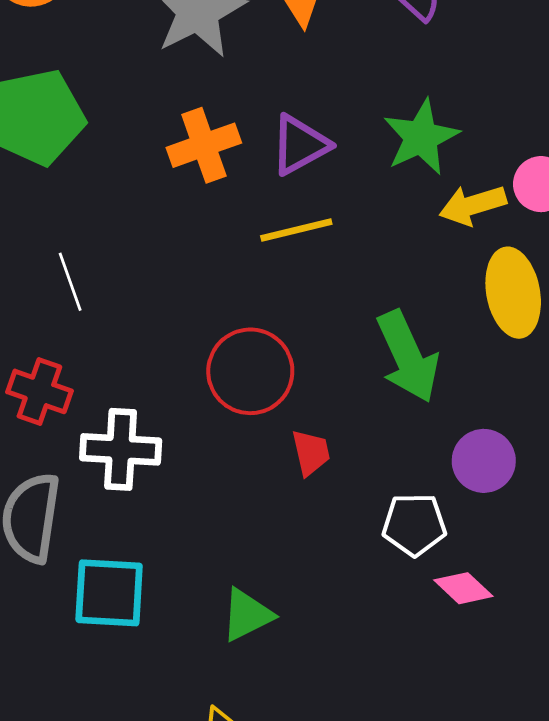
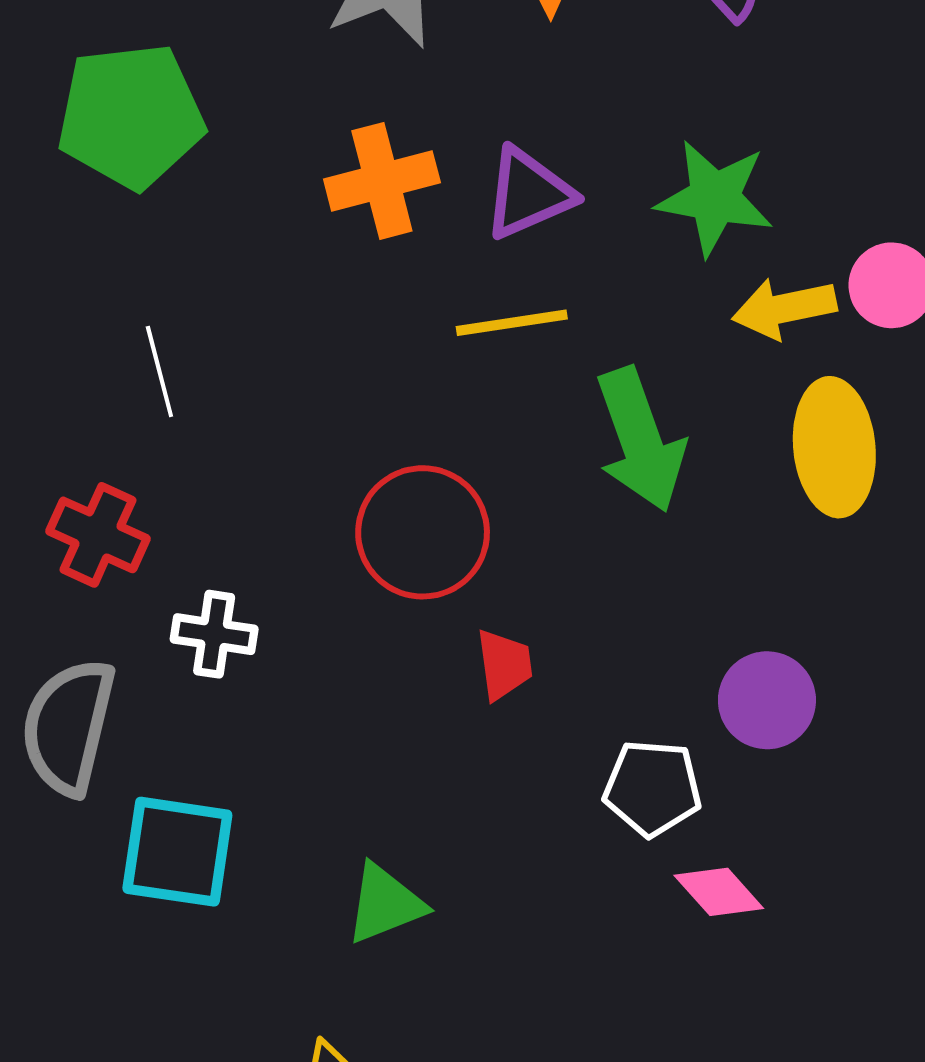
green star: (421, 137) -> (715, 198), turned 30
green arrow: (408, 357) -> (640, 440), moved
white cross: (121, 449) -> (214, 634), size x0.7

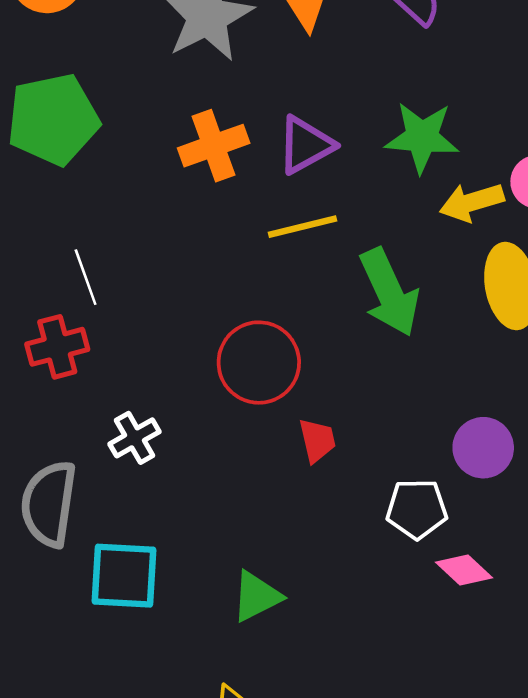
red cross: (98, 535) -> (57, 347), moved, turned -34
white cross: (214, 634) -> (135, 438), turned -33

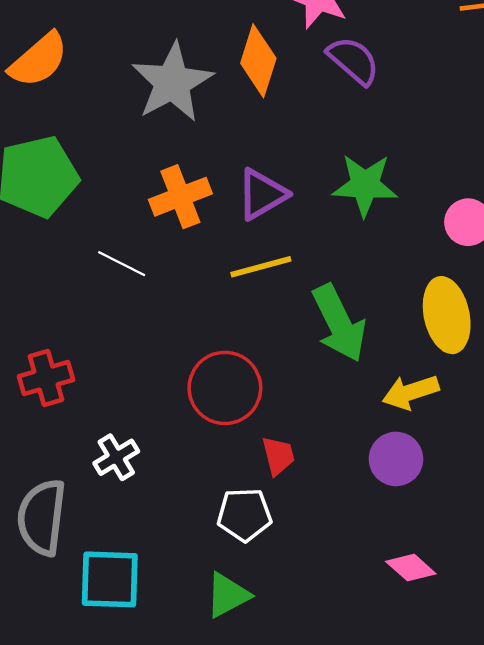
yellow arrow: (472, 202) -> (411, 392), moved
white line: (86, 277) -> (122, 264), moved, turned -42
purple circle: (483, 448) -> (396, 459), moved
white pentagon: (417, 509) -> (244, 515), moved

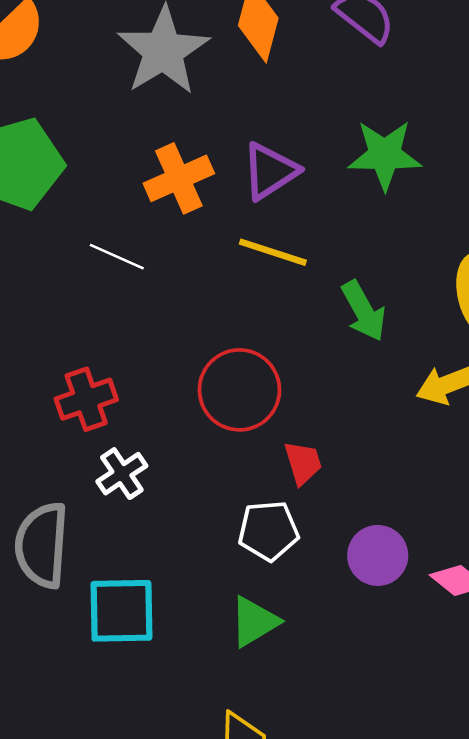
yellow line: (261, 267) -> (273, 252), turned 36
green arrow: (339, 323) -> (364, 311), size x0.7
red cross: (46, 378) -> (86, 399), moved
purple circle: (396, 459) -> (378, 555), moved

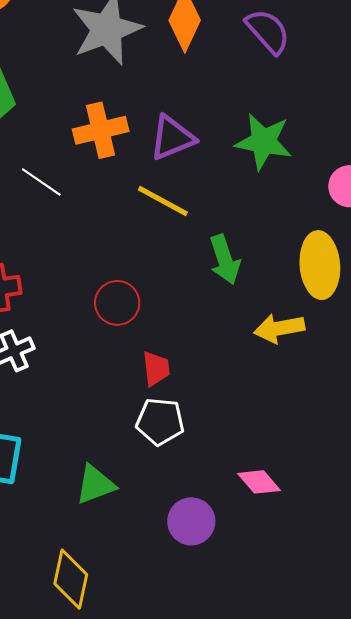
red circle: (239, 390) -> (117, 303), size x0.7
white pentagon: (268, 531) -> (160, 422), moved
purple circle: (378, 555) -> (191, 521), moved

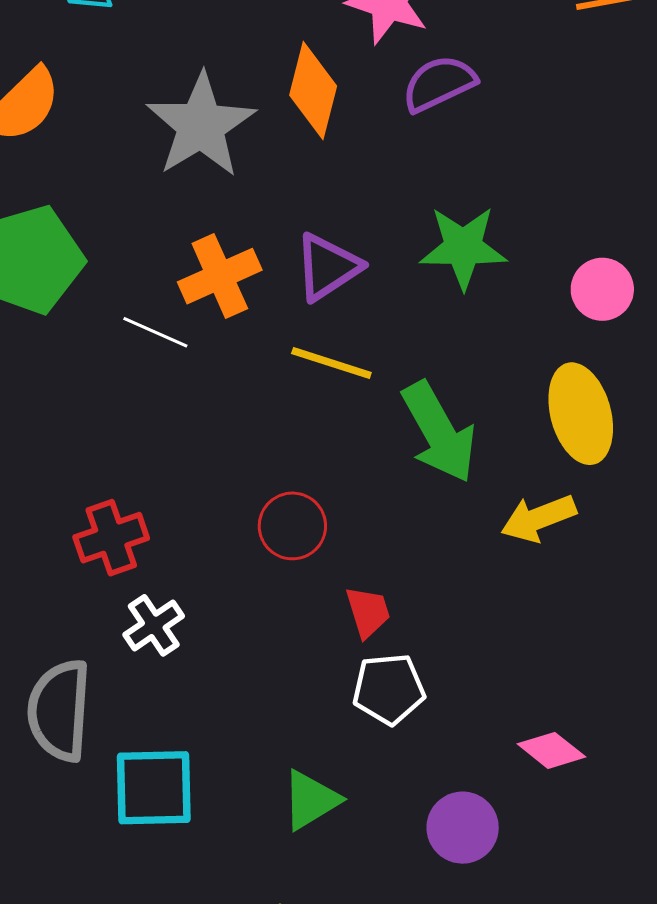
purple semicircle: (268, 31) -> (439, 83), turned -63
white line: (41, 182) -> (155, 332), moved
green arrow: (225, 260) -> (439, 432), size x1.4

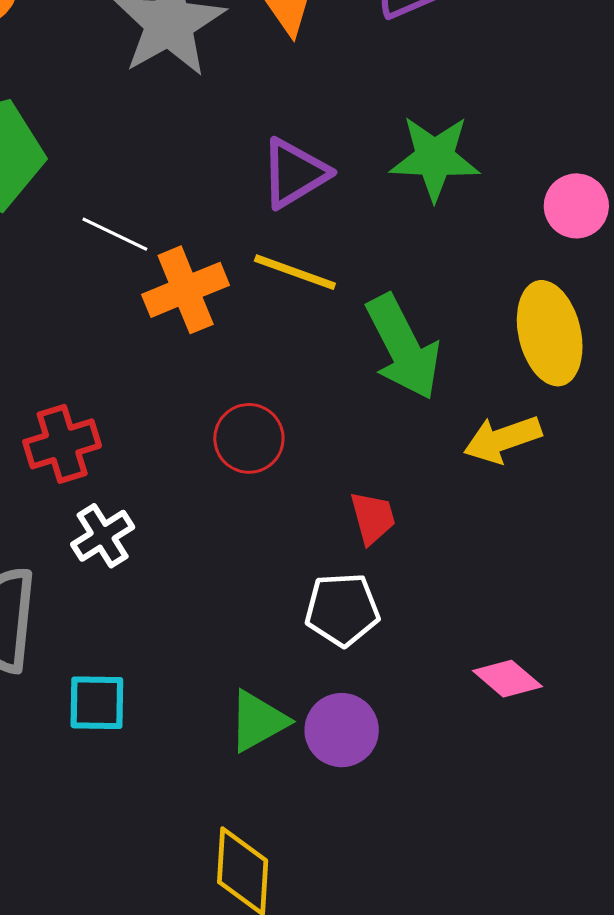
orange cross: (220, 276) -> (186, 290), moved
red trapezoid: (368, 612) -> (373, 518), moved
cyan square: (154, 788) -> (97, 703), size x0.7
purple circle: (463, 828) -> (342, 730), moved

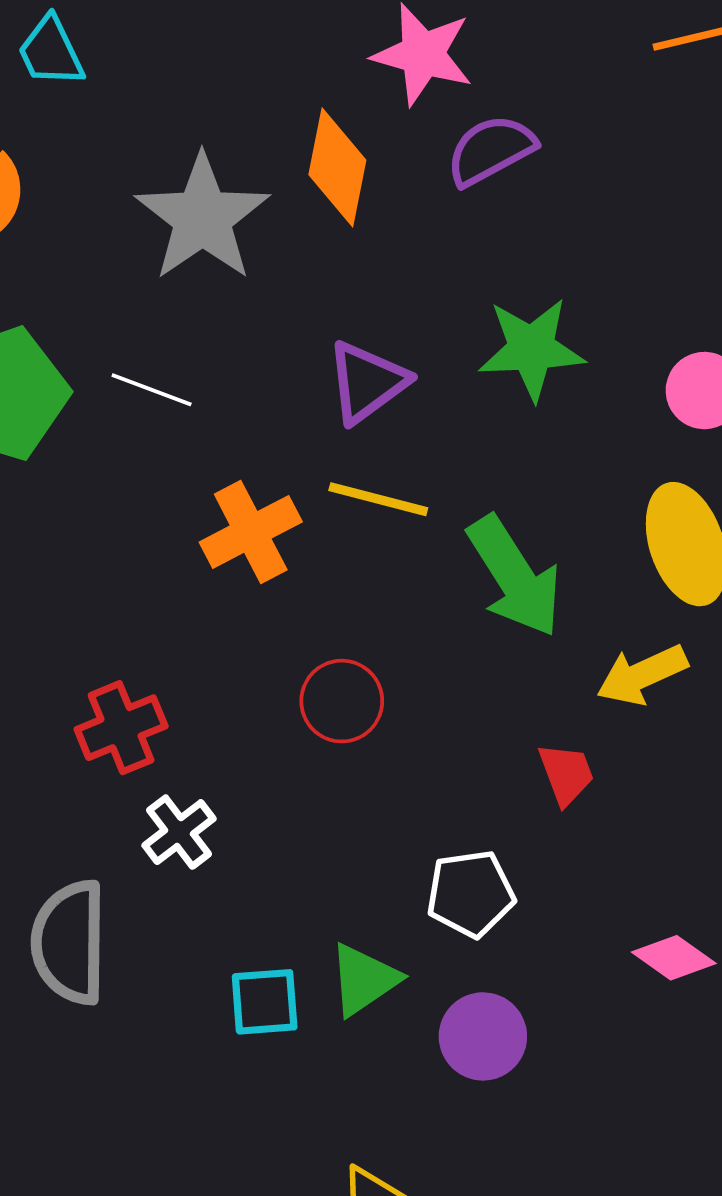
white line: (115, 234) -> (152, 390), moved
red trapezoid: (373, 518) -> (566, 774), moved
cyan square: (97, 703) -> (265, 1002), moved
green triangle: (258, 721) -> (364, 980), moved

